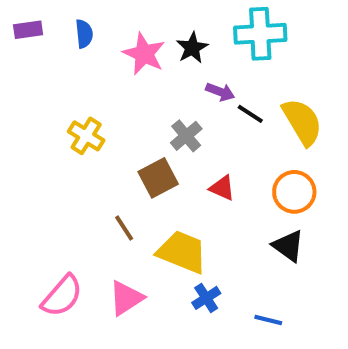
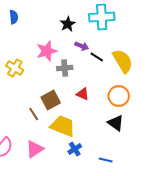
pink star: (144, 54) -> (47, 51), moved, turned 30
gray cross: (186, 136) -> (65, 68), turned 35
brown square: (158, 178) -> (51, 100), moved

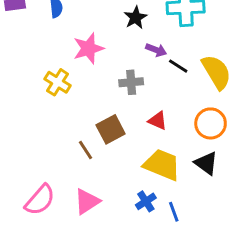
pink star: (47, 51) -> (88, 48), moved
yellow trapezoid: (63, 126) -> (162, 165), moved
blue line: (106, 160) -> (174, 212), moved, turned 56

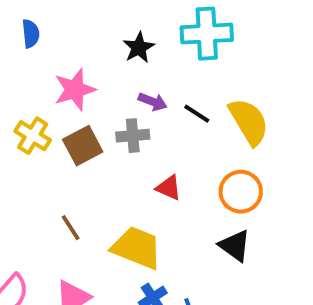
purple arrow: (156, 50) -> (153, 102), moved
brown square: (111, 129) -> (83, 146), moved
yellow trapezoid: (162, 165) -> (137, 248), moved

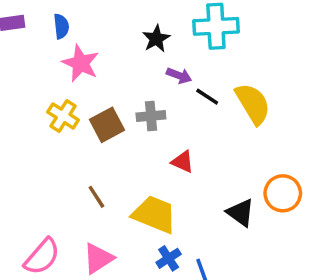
pink star: (75, 90) -> (81, 63), moved, turned -30
purple arrow: (153, 102) -> (179, 76), moved
orange circle: (241, 192) -> (283, 193), moved

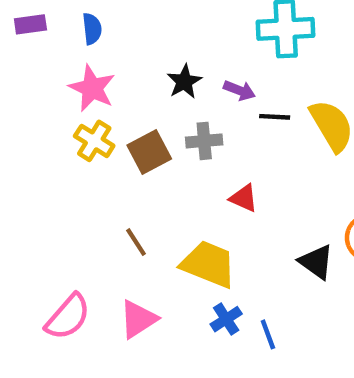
black star: (156, 39) -> (184, 82), moved
pink star: (81, 63) -> (92, 88), moved
black line: (207, 97) -> (275, 117), turned -30

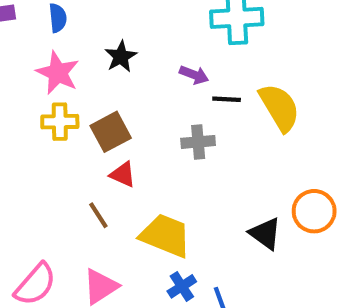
black star: (184, 82) -> (121, 57), moved
yellow cross: (94, 141) -> (60, 122), turned -33
gray cross: (204, 141) -> (198, 142), moved
red triangle: (244, 198) -> (123, 175), moved

